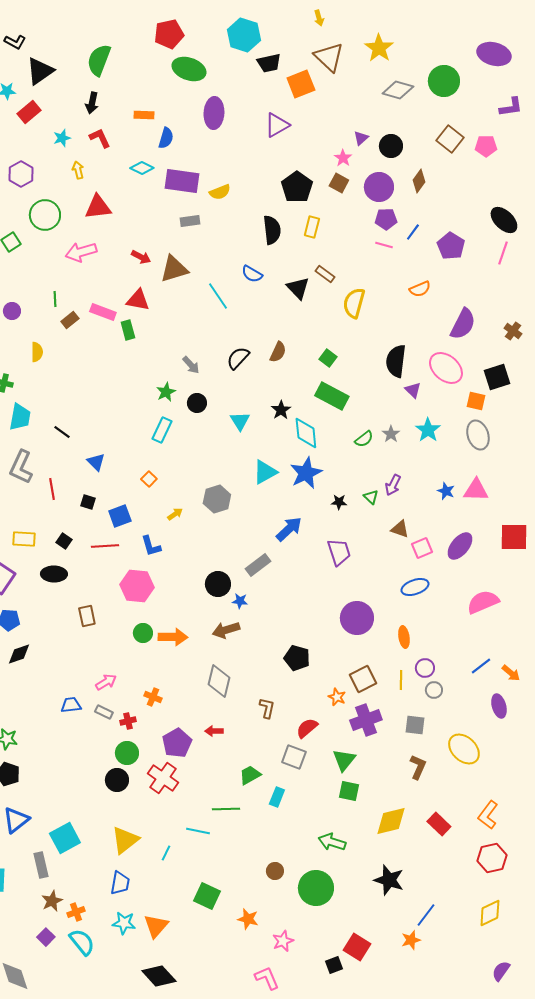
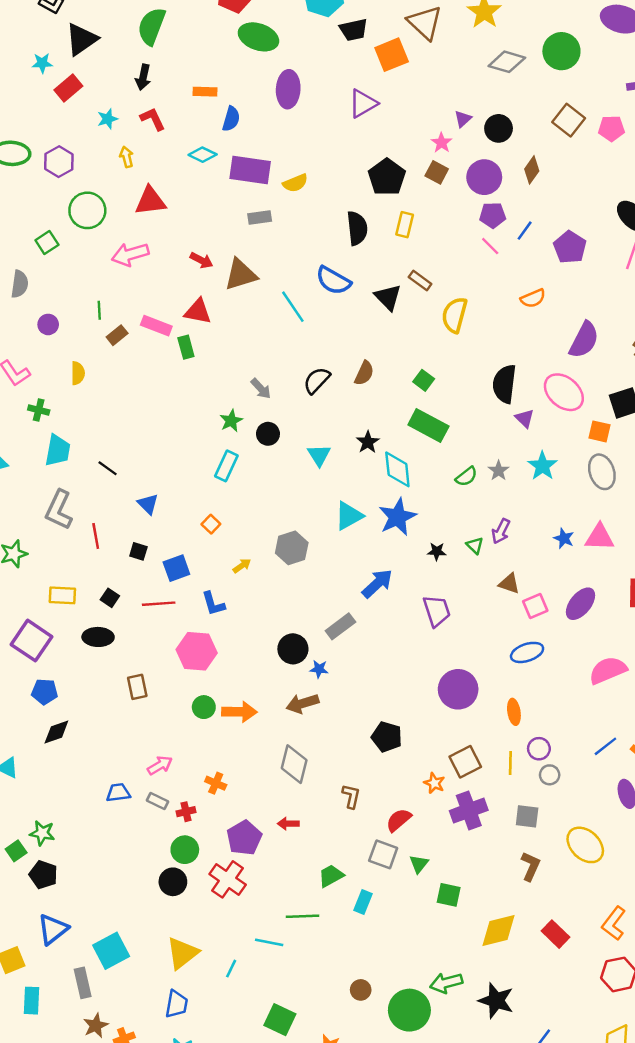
pink line: (384, 245) -> (490, 246), turned 30
blue semicircle: (252, 274) -> (333, 281), size x1.4
green triangle: (344, 760) -> (419, 864), moved, size x0.7
green arrow: (332, 842) -> (446, 983), moved, turned -32

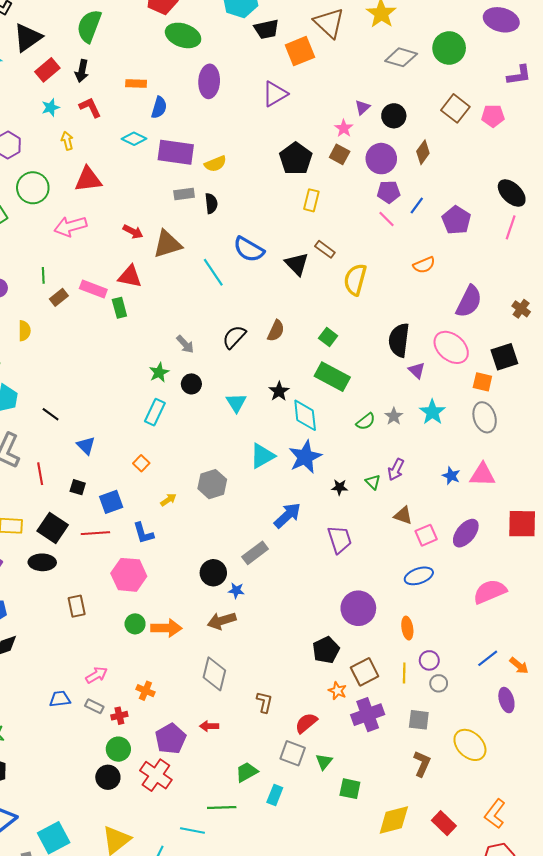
red rectangle: (68, 88) -> (47, 70), moved
black semicircle: (357, 228) -> (211, 203), moved, size x0.7
black square: (110, 598) -> (53, 528), size x1.8
black pentagon: (387, 737) -> (326, 650), moved, turned 30

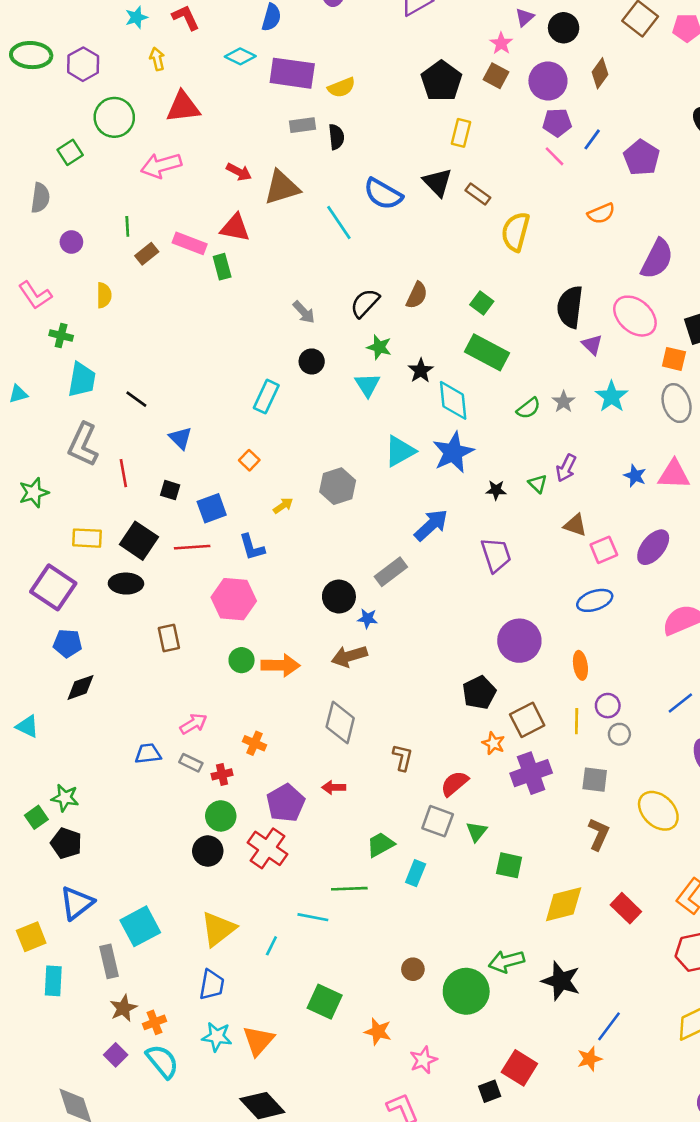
black triangle: (297, 264) -> (438, 182), moved
green star: (159, 372) -> (379, 347), moved, turned -30

